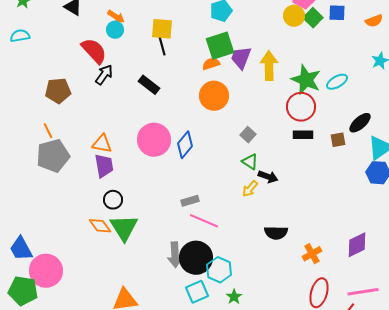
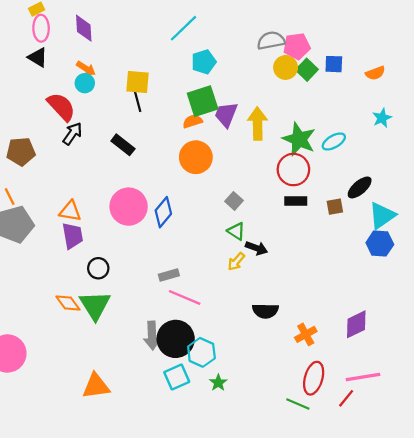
black circle: (113, 200) -> (98, 268), moved

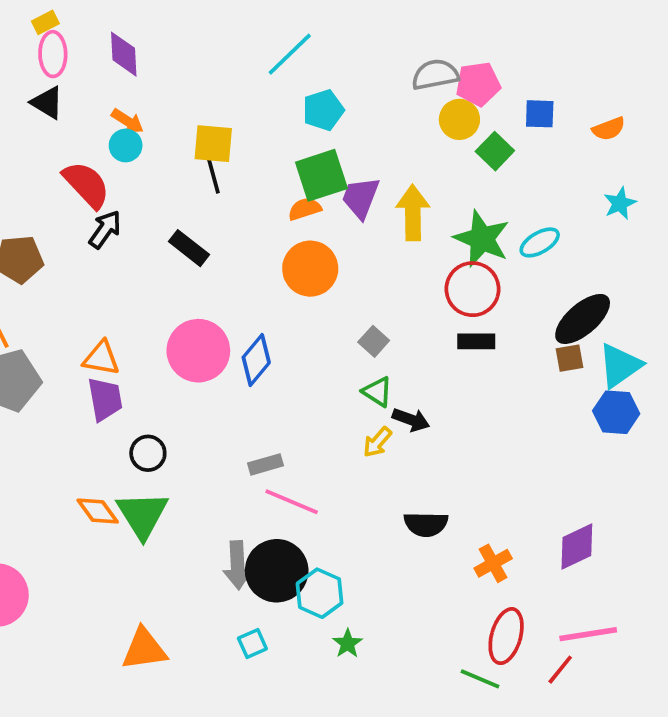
green square: (307, 70) -> (495, 151), moved
black ellipse: (360, 187) -> (583, 319), size x1.4
brown square: (335, 207) -> (570, 358), moved
cyan square: (177, 377) -> (252, 644), moved, size x0.7

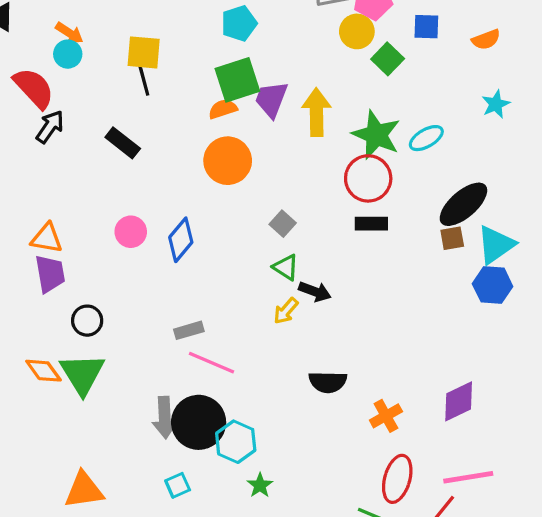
pink circle: (198, 351) -> (131, 232), size x0.6

